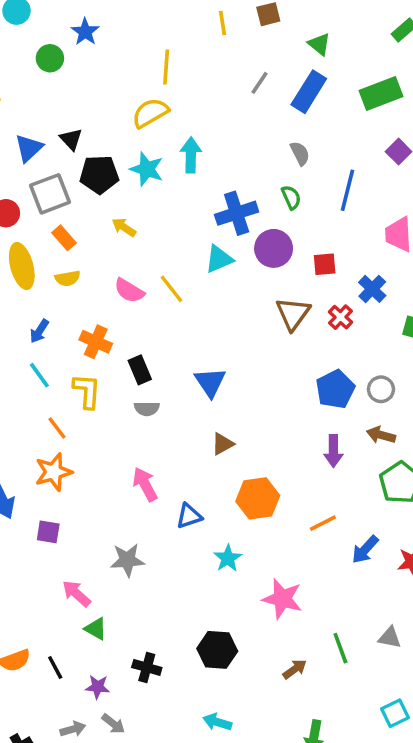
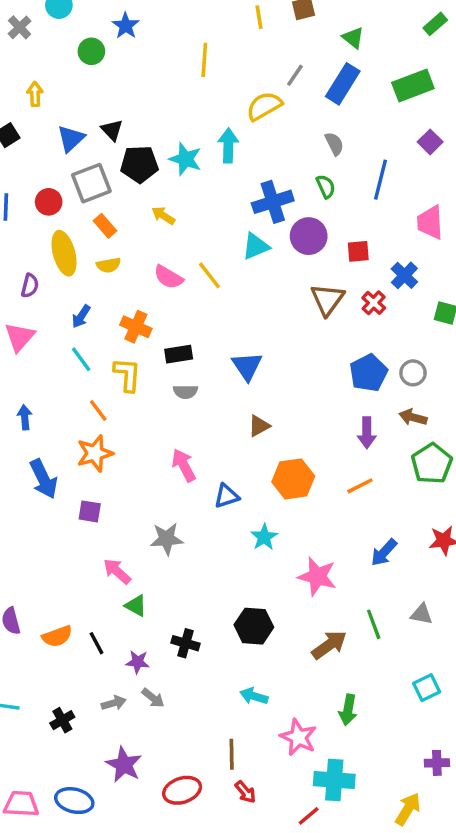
yellow semicircle: (150, 113) -> (264, 106), moved
black rectangle: (140, 370) -> (179, 354), turned -76
orange line: (323, 523) -> (360, 486), moved
blue arrow: (365, 549) -> (384, 553), moved
brown arrow: (295, 669) -> (329, 645), size x1.5

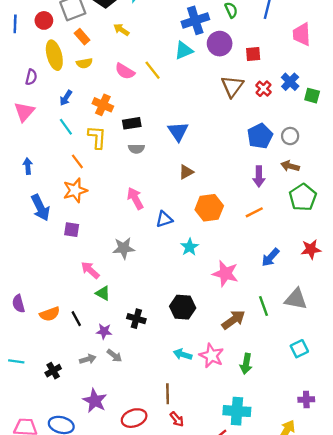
blue cross: (404, 275) -> (290, 82), moved
gray triangle: (422, 614) -> (296, 299), size x1.5
pink star: (298, 737) -> (211, 356), moved

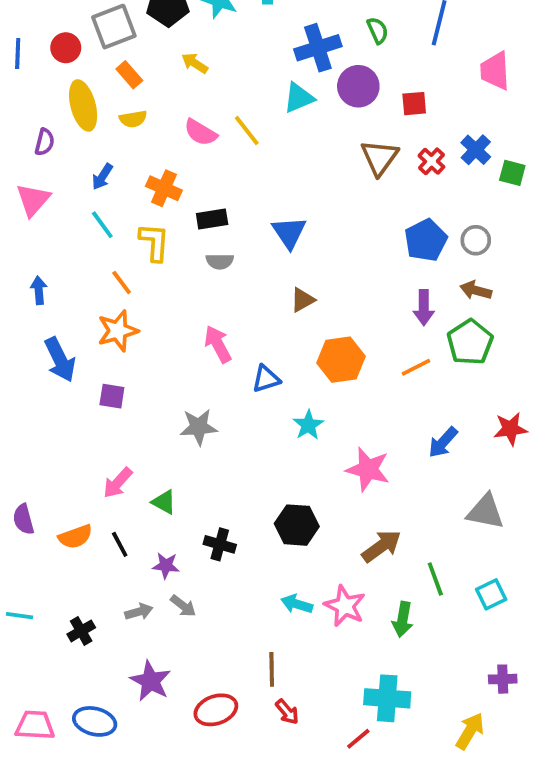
green pentagon: (303, 197) -> (470, 342), moved
pink arrow: (90, 270) -> (118, 483), moved, turned -90
green line: (263, 306) -> (435, 579), moved

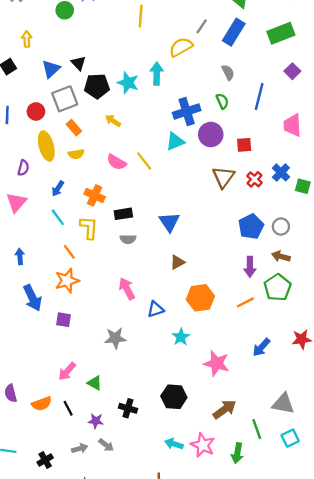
gray triangle: (485, 512) -> (283, 404), moved

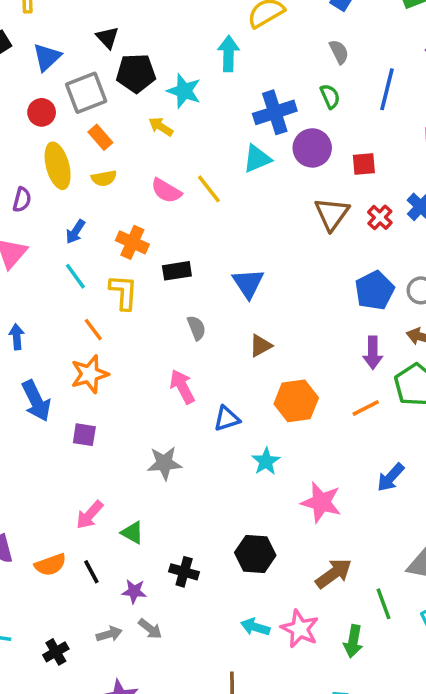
blue triangle: (51, 69) -> (47, 57), moved
cyan star: (128, 83) -> (184, 91), moved
gray semicircle: (128, 239) -> (196, 328), moved, turned -112

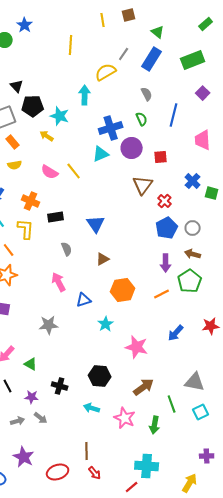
red cross: (380, 217) -> (165, 201), moved
cyan arrow: (255, 627) -> (92, 408), moved

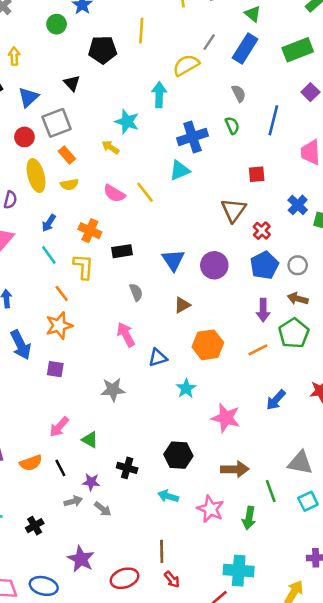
black pentagon: (33, 106) -> (103, 50), moved
purple circle: (132, 148) -> (214, 265), moved
brown arrow: (144, 387) -> (235, 469), turned 35
gray arrow: (18, 421) -> (73, 501), moved

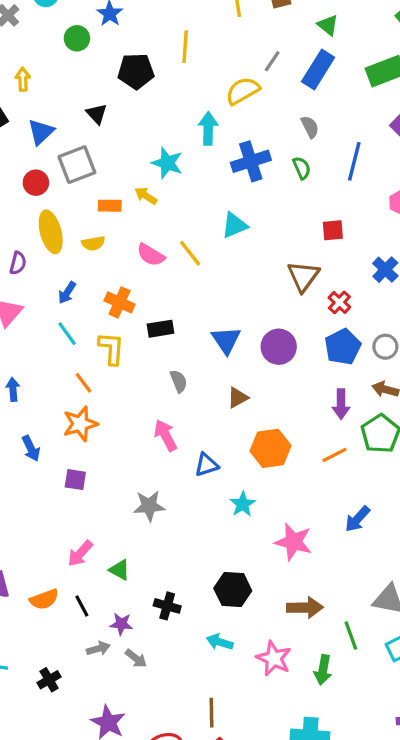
blue cross: (192, 137) -> (251, 161), moved
orange rectangle: (67, 155) -> (110, 206), moved, turned -48
blue arrow: (21, 345) -> (31, 448), size x0.7

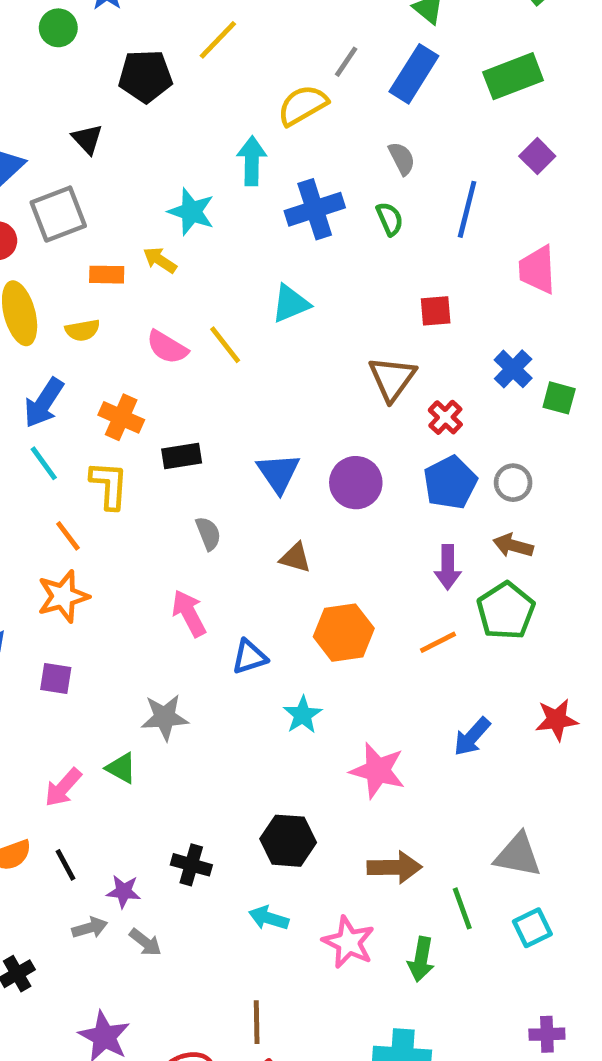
yellow line: (185, 47) -> (218, 40), turned 40
blue arrow: (67, 293) -> (44, 403), size x1.5
brown triangle: (238, 398) -> (295, 558), turned 45
green triangle: (120, 570) -> (121, 768), moved

